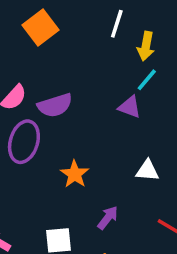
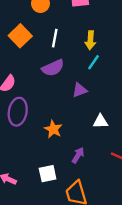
white line: (117, 24) -> (55, 38), moved
purple semicircle: (55, 105) -> (53, 68), moved
purple triangle: (130, 107) -> (80, 90), moved, turned -35

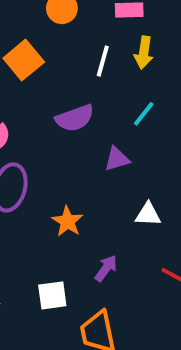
white line: (55, 38) -> (103, 61), moved
yellow arrow: (90, 40) -> (144, 53), moved

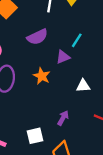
cyan line: (144, 114) -> (77, 40), moved
orange star: (67, 221) -> (42, 76), moved

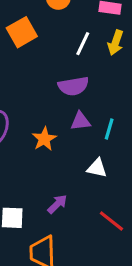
purple semicircle: (37, 37) -> (73, 86), moved
cyan line: (77, 40) -> (109, 129), moved, turned -32

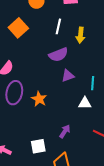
yellow arrow: (116, 43) -> (80, 35), moved
cyan line: (109, 129) -> (93, 83), moved
orange star: (44, 139) -> (39, 99), moved

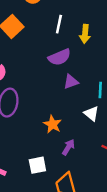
orange star: (39, 99) -> (52, 124), moved
white triangle: (85, 103) -> (91, 114), turned 40

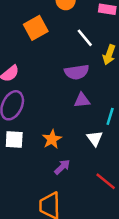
white line: (59, 24) -> (85, 38), turned -66
white square: (37, 165) -> (14, 139), moved

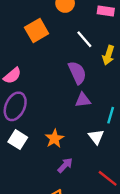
purple semicircle: (77, 72) -> (77, 73), turned -105
white square: (14, 139) -> (18, 140), turned 30

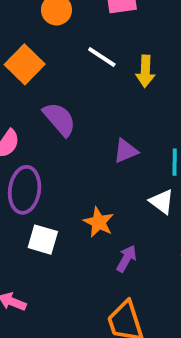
purple semicircle: (77, 73) -> (59, 119), moved

